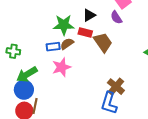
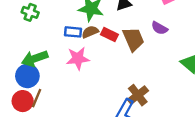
purple semicircle: (116, 17) -> (160, 28), moved, turned -40
red rectangle: (85, 32) -> (109, 35), moved
green cross: (13, 51) -> (30, 12), moved

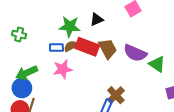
purple semicircle: (160, 28) -> (135, 53), moved, size x1.6
red rectangle: (109, 35) -> (87, 47), size x1.6

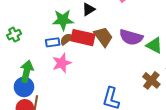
green cross: (19, 35) -> (14, 35), turned -32
green arrow: (27, 73) -> (27, 71), turned 135
brown cross: (116, 95) -> (151, 80), moved

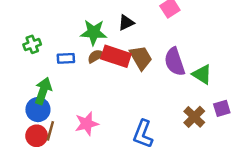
purple semicircle: (131, 37) -> (175, 62), turned 50
blue rectangle: (53, 42) -> (66, 58), moved
pink star: (62, 63) -> (87, 124), moved

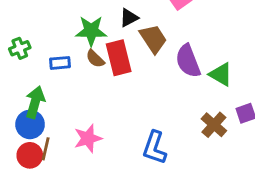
brown semicircle: (96, 56) -> (95, 59), turned -102
red rectangle: (116, 56) -> (119, 58), turned 60
brown trapezoid: (141, 58) -> (153, 39), moved

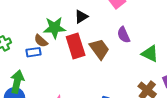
brown trapezoid: (153, 39) -> (99, 49), moved
brown semicircle: (95, 59) -> (41, 41), moved
purple semicircle: (188, 61) -> (124, 35), moved, size x0.7

